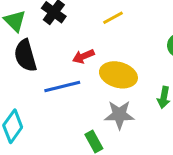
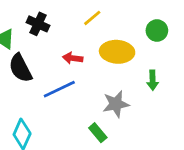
red arrow: (83, 56) -> (73, 58), turned 42
yellow ellipse: (118, 75) -> (117, 52), moved

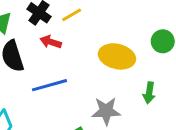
yellow line: (92, 18) -> (72, 15), moved
red arrow: (73, 58) -> (51, 42), moved

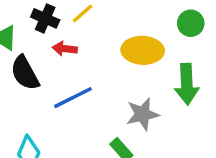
green arrow: (149, 93) -> (187, 84), size x1.6

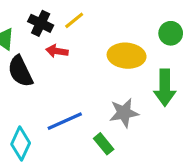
blue line: (73, 98) -> (65, 121), moved

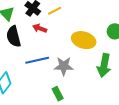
gray star: (124, 113) -> (64, 66), moved
blue line: (65, 121) -> (37, 60), moved

